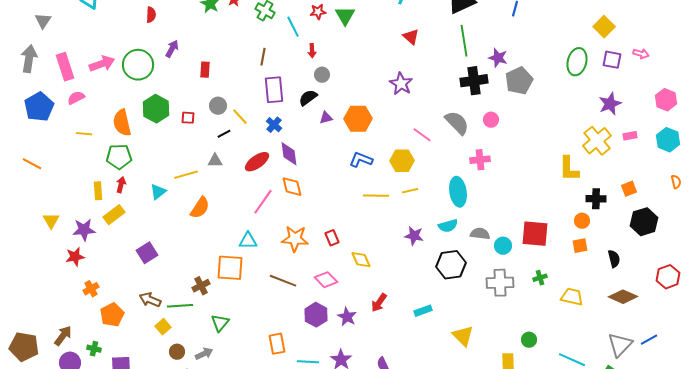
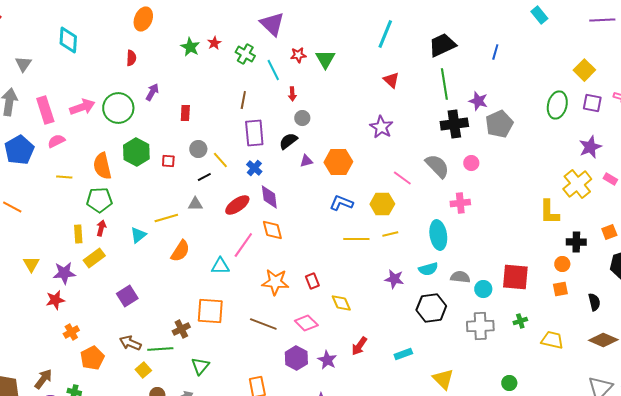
pink rectangle: (630, 136) -> (610, 179), turned 40
cyan triangle: (248, 241) -> (220, 266), moved

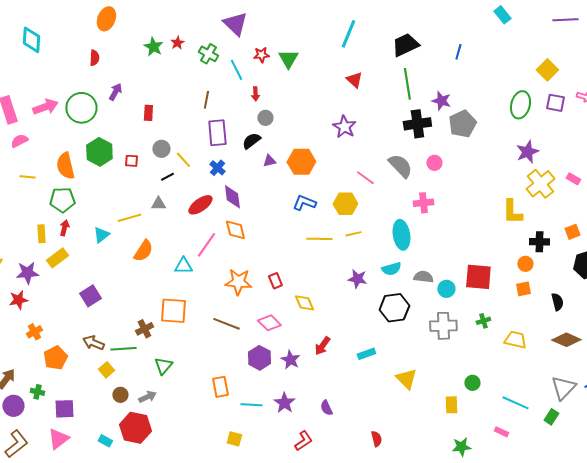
purple star: (590, 147) -> (527, 152), moved

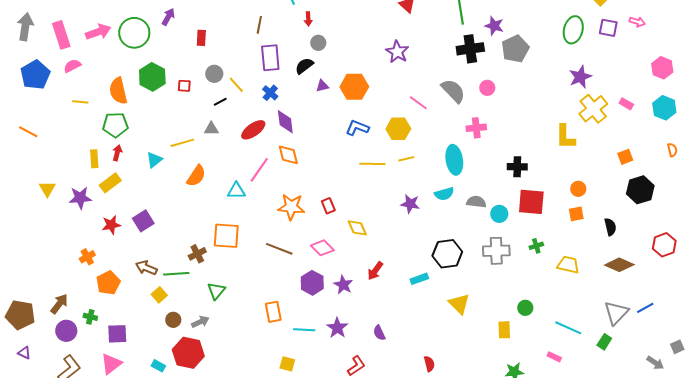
black cross: (539, 242) -> (517, 167), moved
red star: (18, 300) -> (111, 225), moved
black hexagon: (394, 308) -> (447, 254), moved

